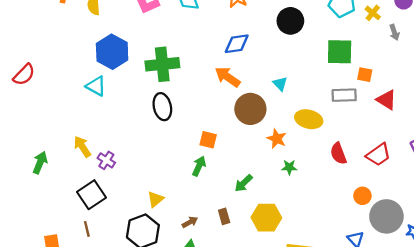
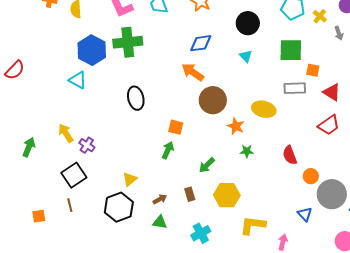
green cross: (162, 64) -> (128, 42), moved
cyan triangle: (280, 84) -> (246, 56), moved
red semicircle: (338, 154) -> (290, 155), moved
red trapezoid: (378, 155) -> (329, 125), moved

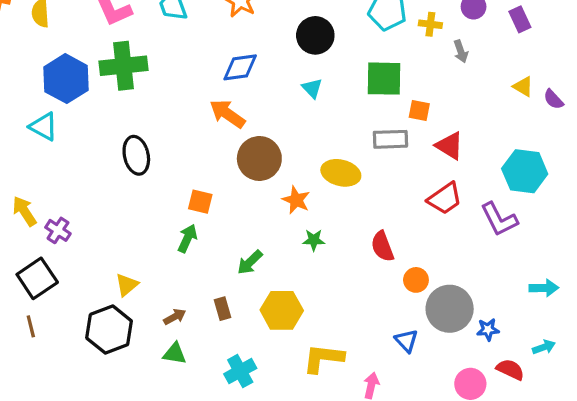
yellow cross: (320, 16) -> (430, 24), turned -32

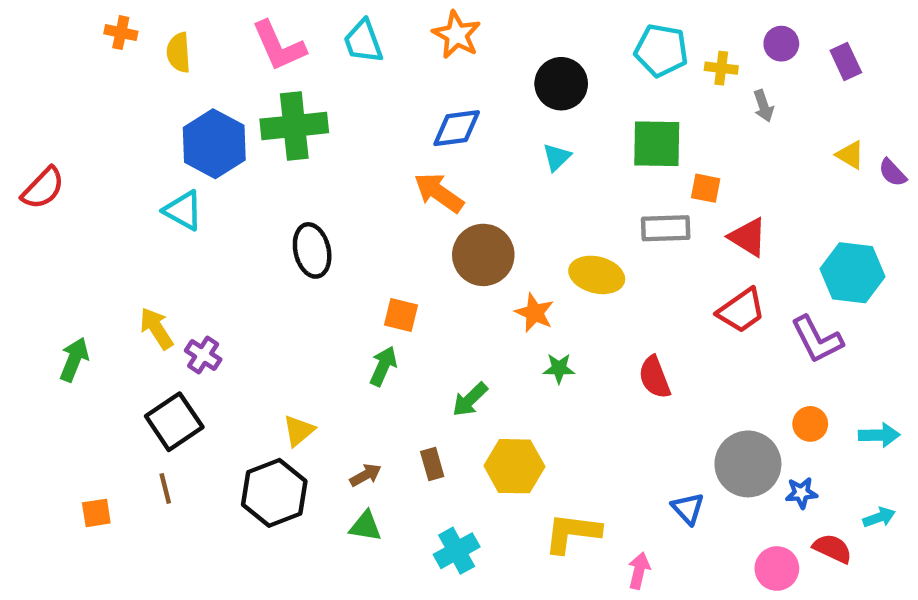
cyan triangle: (312, 88) -> (557, 157), turned 30
orange circle: (416, 280) -> (810, 424), moved

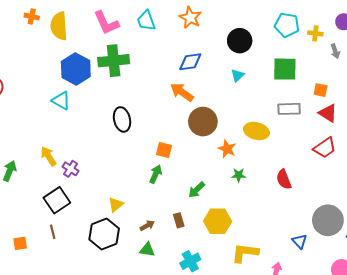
yellow semicircle: (179, 53) -> (59, 26), size x1.5
orange square: (706, 188) -> (321, 90), moved

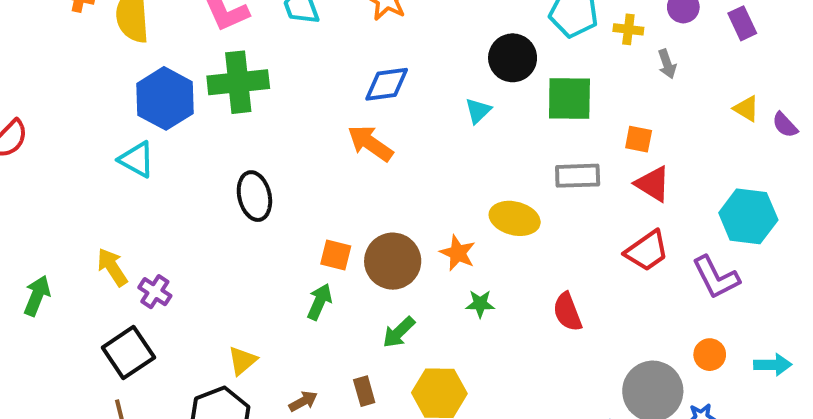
black circle: (240, 41) -> (513, 58), moved
brown circle: (203, 122) -> (393, 261), moved

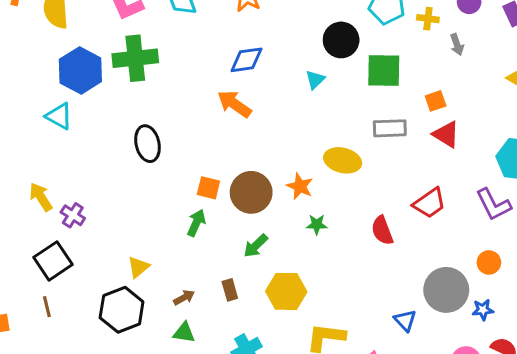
orange square: (639, 139) -> (436, 101), turned -30
red trapezoid: (647, 251) -> (429, 203), moved

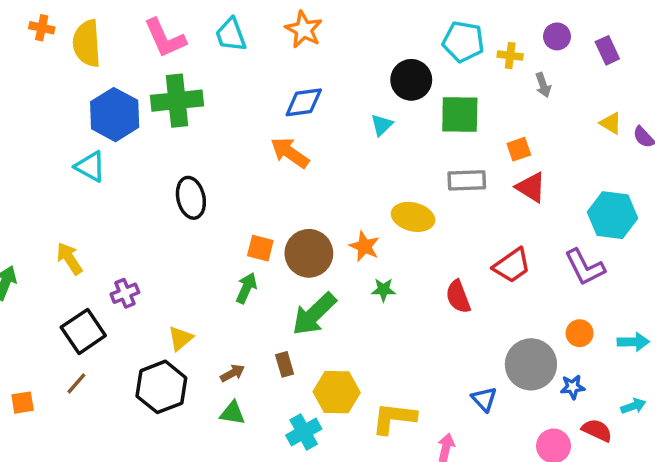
purple cross: (73, 215) -> (125, 293), moved, turned 35
green arrow: (256, 246) -> (314, 314), size x1.6
yellow hexagon: (286, 291) -> (337, 392), moved
brown line: (47, 307) -> (76, 383), turned 55

